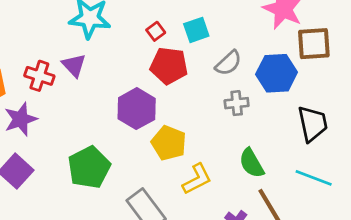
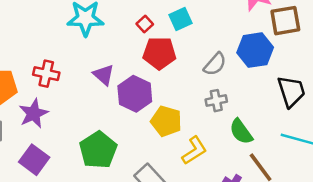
gray semicircle: (228, 63) -> (215, 64), moved
purple triangle: (74, 65) -> (104, 75), moved
gray cross: (237, 103) -> (216, 101), moved

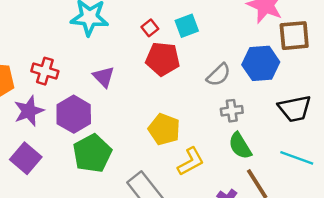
black trapezoid: (291, 91) -> (295, 109), turned 92
purple hexagon: (135, 94) -> (74, 114), moved
gray cross: (216, 101) -> (232, 111), moved

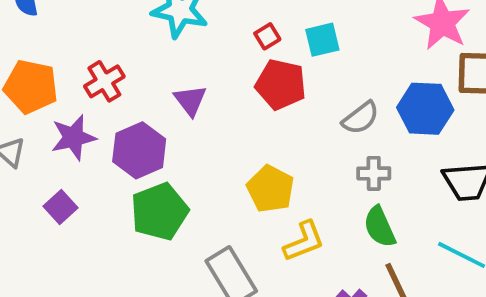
red cross: (45, 71) -> (104, 81), turned 35
purple square: (26, 158) -> (60, 207), size x0.7

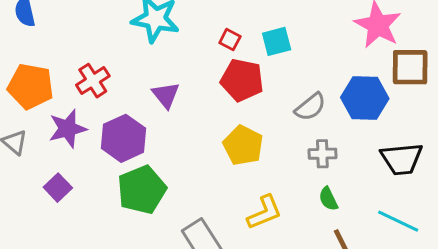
red square: (267, 36) -> (230, 40), turned -30
yellow pentagon: (270, 189) -> (243, 145), moved
green semicircle: (380, 227) -> (328, 199), size x0.7

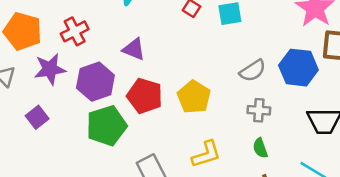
red pentagon: (242, 80) -> (145, 96), moved
purple triangle: (166, 95) -> (134, 49), turned -35

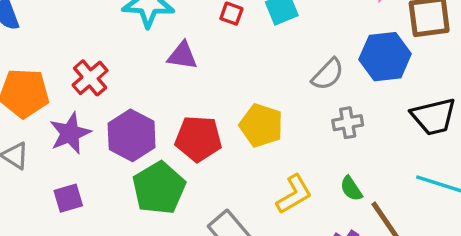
purple triangle: (134, 49) -> (182, 56), moved
purple square: (37, 117) -> (68, 198), turned 35
green semicircle: (260, 148) -> (351, 189), moved

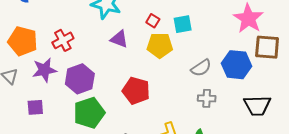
yellow pentagon: (261, 125) -> (160, 45), moved, turned -30
red pentagon: (198, 139) -> (136, 91), moved

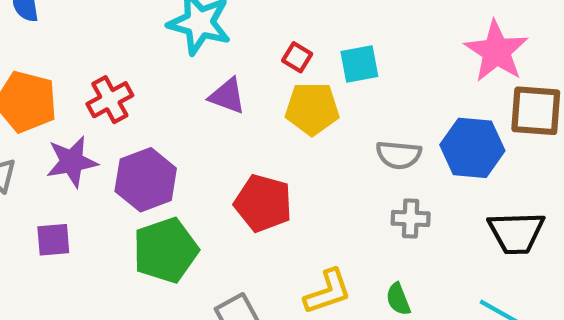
gray semicircle: (201, 68) -> (399, 155), turned 40

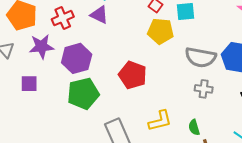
purple triangle: (227, 96) -> (99, 15), moved
gray semicircle: (399, 155) -> (201, 57), size x1.4

